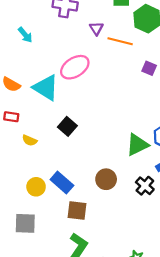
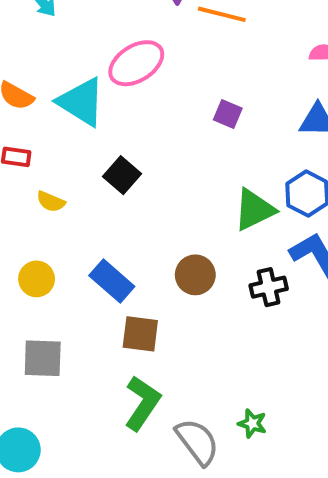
purple square: (149, 68) -> (228, 114), moved
black cross: (145, 186) -> (269, 287), turned 36
yellow circle: (36, 187) -> (37, 279), moved

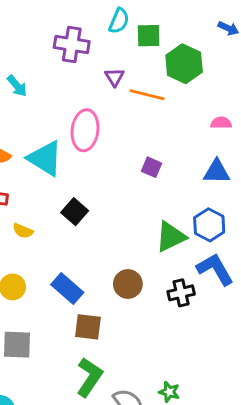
pink ellipse: (136, 63) -> (85, 130), turned -51

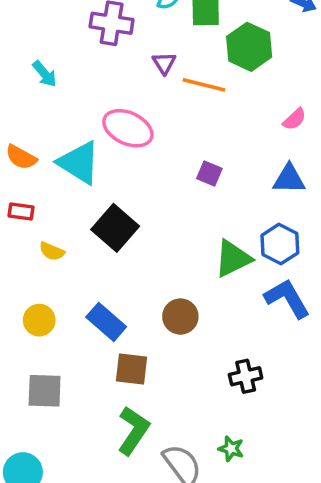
pink semicircle: (221, 123) -> (294, 119), turned 138
pink ellipse: (85, 130) -> (128, 128), turned -72
black square: (75, 212) -> (115, 228), size x1.4
black cross: (181, 293) -> (246, 376), moved

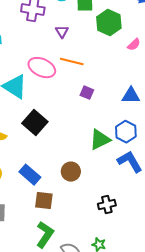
orange line: (204, 85) -> (72, 62), moved
pink semicircle: (294, 119) -> (134, 45), moved

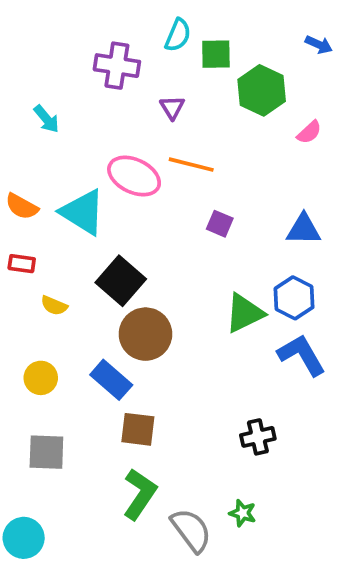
brown circle: (71, 172) -> (145, 334), moved, size x1.4

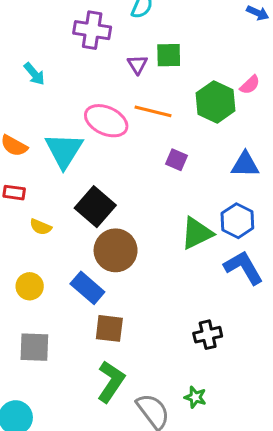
green square: (216, 54) -> (169, 55), moved
green hexagon: (262, 90) -> (216, 102), moved
cyan triangle: (83, 212) -> (64, 150), turned 30

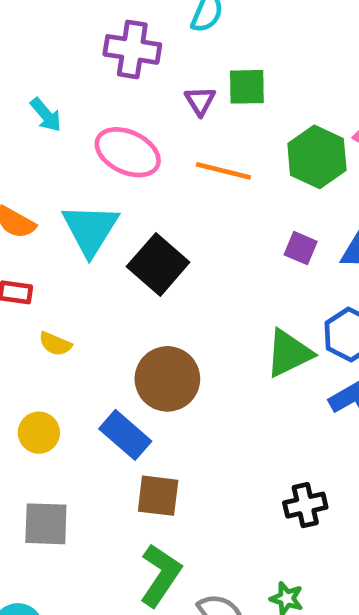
pink ellipse: (106, 121) -> (128, 152), moved
purple square: (176, 160) -> (301, 248), moved
black square: (95, 207) -> (158, 264), moved

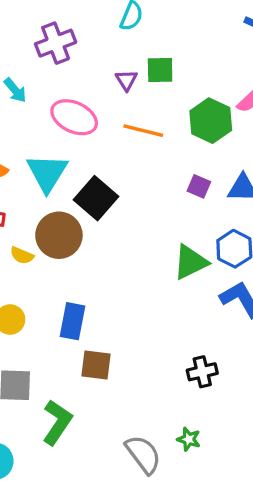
purple cross: (132, 49) -> (56, 43), moved, turned -30
brown circle: (167, 379) -> (59, 235), moved
blue rectangle: (125, 435) -> (72, 321), turned 60
green L-shape: (160, 575) -> (57, 422), moved

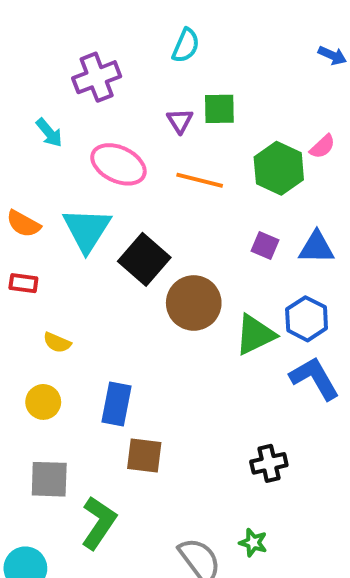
brown circle: (59, 235) -> (194, 303), moved
yellow semicircle: (22, 255) -> (57, 343), moved

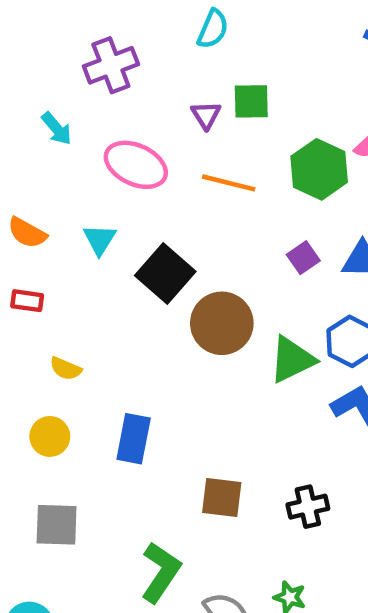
cyan triangle: (87, 230) -> (100, 240), size x0.6
purple square: (265, 246) -> (303, 258), turned 32
brown square: (144, 455) -> (222, 498), moved
green L-shape: (99, 523) -> (161, 572), moved

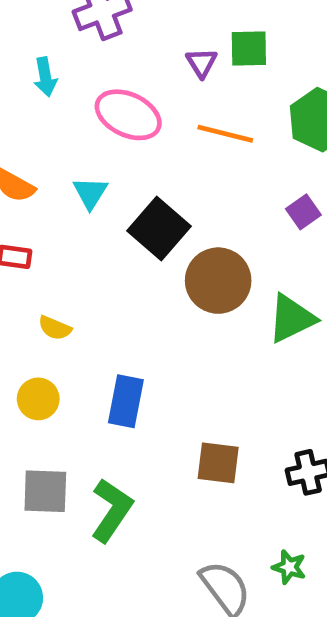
cyan arrow: (57, 129) -> (45, 77), turned 30
green L-shape: (161, 572) -> (112, 510), moved

